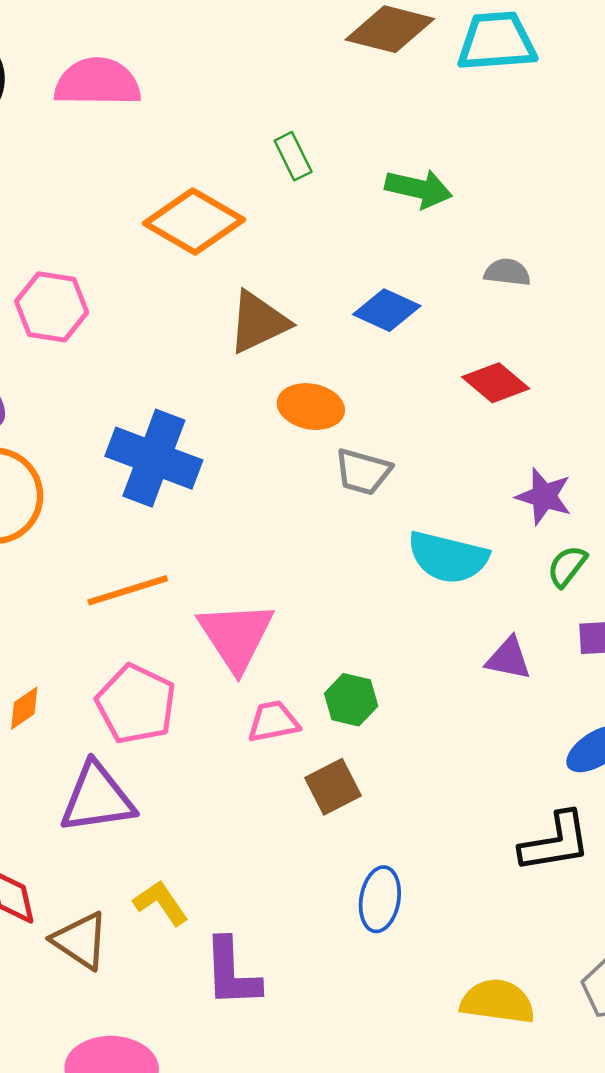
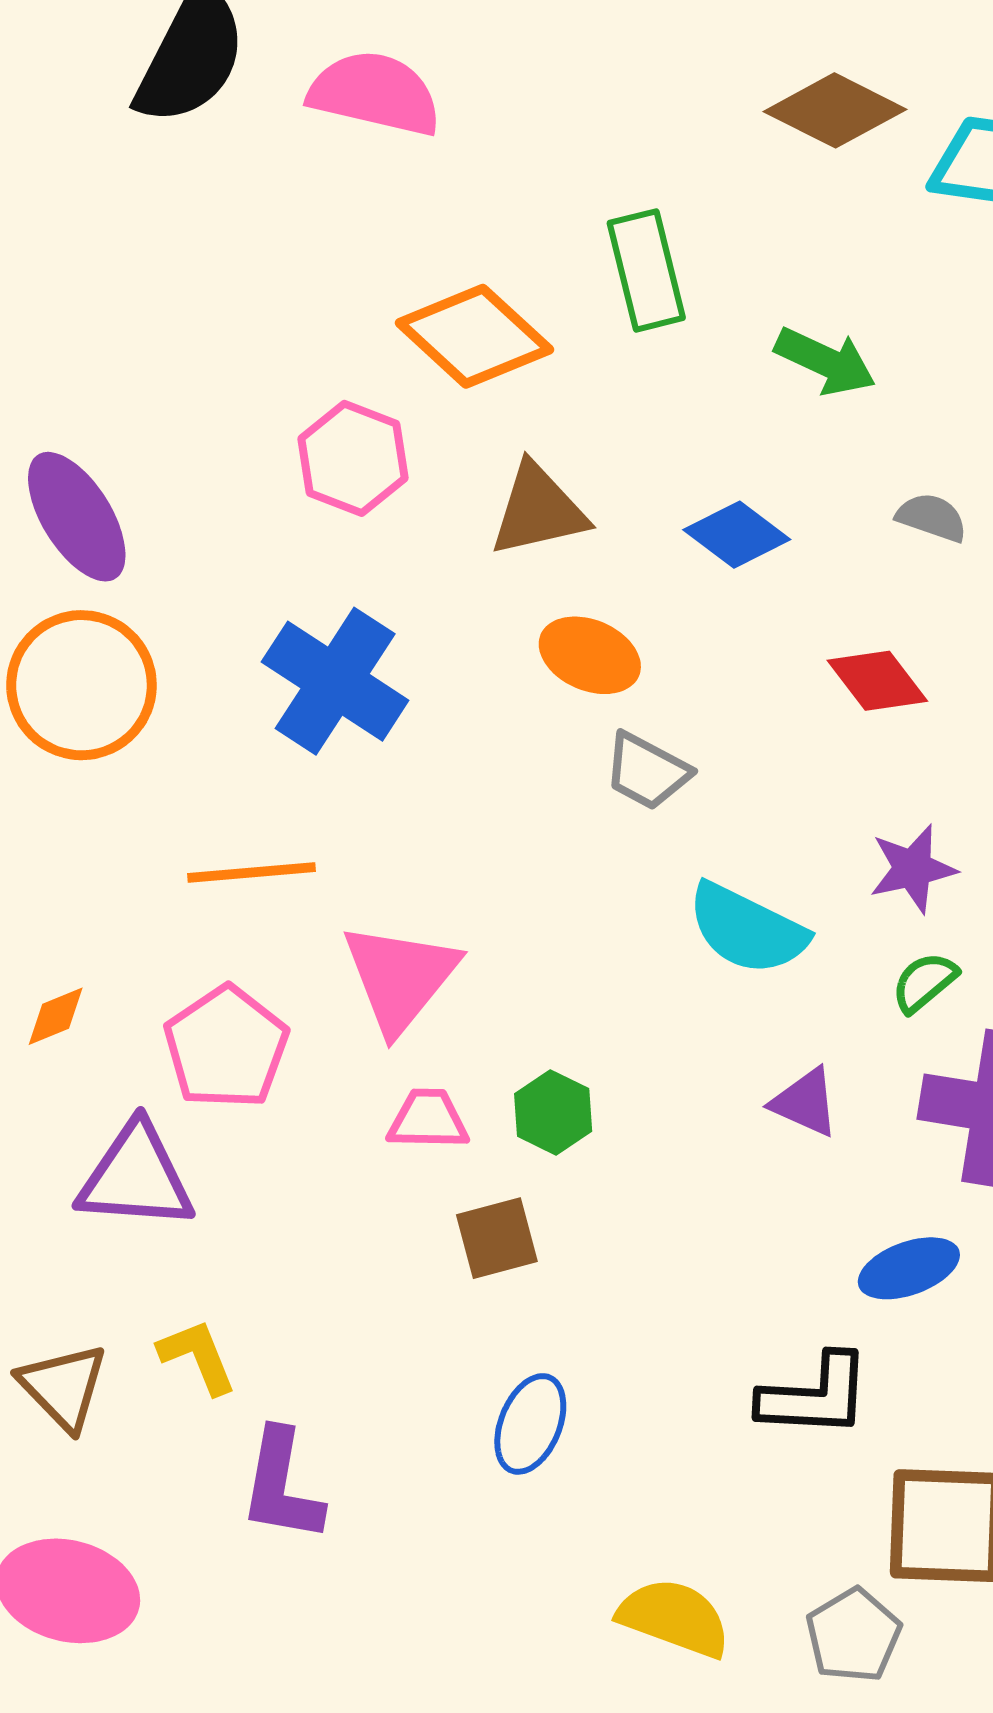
green rectangle: (293, 156) -> (646, 270), size x1.6
pink hexagon: (52, 307) -> (353, 458), moved
purple star: (544, 496) -> (913, 869), turned 30

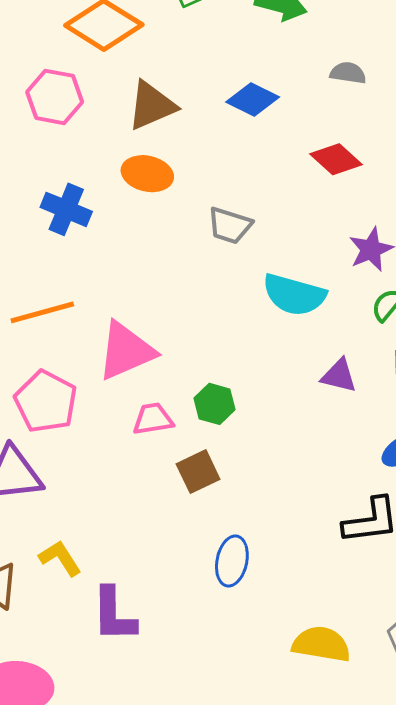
orange ellipse: (590, 655) -> (147, 174), moved
blue cross: (335, 681) -> (66, 209), size x0.7
pink triangle: (400, 978) -> (126, 351), turned 38

